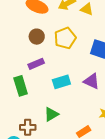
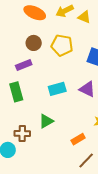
yellow pentagon: (65, 38) -> (62, 45), turned 30
purple rectangle: (36, 64) -> (24, 65), moved

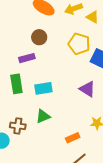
yellow pentagon: (62, 45) -> (79, 44), moved
cyan rectangle: (57, 89) -> (43, 88), moved

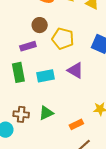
yellow pentagon: (79, 44) -> (63, 39), moved
purple triangle: (87, 89) -> (75, 70), moved
green triangle: (43, 116) -> (46, 113), moved

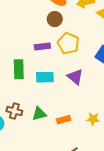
brown circle: (40, 25) -> (55, 19), moved
purple rectangle: (28, 46) -> (42, 47), moved
orange rectangle: (76, 124) -> (64, 120), moved

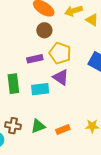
purple triangle: (75, 77) -> (61, 77), moved

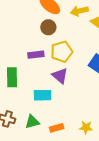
yellow pentagon: (60, 53) -> (62, 52), turned 30
cyan rectangle: (40, 89) -> (43, 95), moved

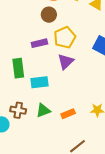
purple triangle: (60, 76) -> (66, 61), turned 42
cyan rectangle: (43, 95) -> (40, 82), moved

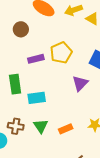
brown circle: (49, 15) -> (21, 29), moved
purple triangle: (66, 61) -> (80, 83), moved
green triangle: (43, 110) -> (41, 126), turned -42

